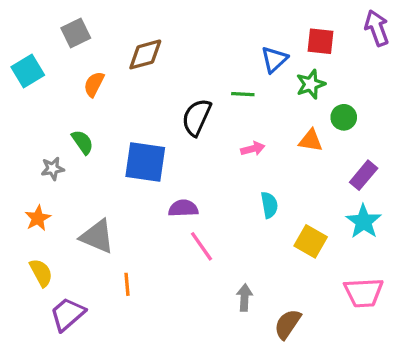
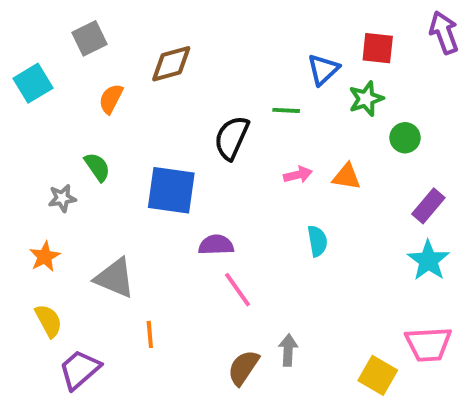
orange triangle: (311, 140) -> (347, 177), moved
yellow square: (311, 241) -> (378, 375), moved
brown semicircle: (288, 324) -> (243, 368), moved

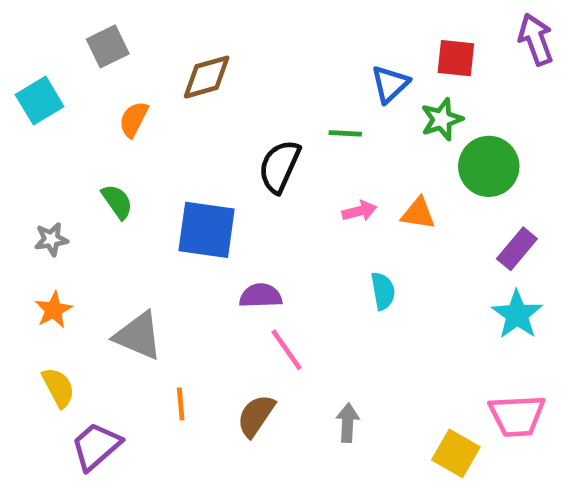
green circle: (405, 138) -> (489, 166), size x1.6
gray star: (62, 198) -> (51, 239), moved
brown semicircle: (243, 368) -> (256, 416), moved

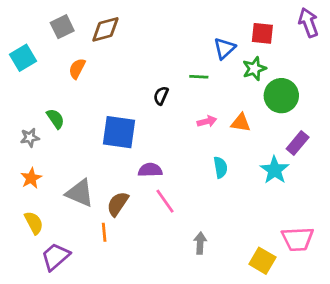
brown diamond: (207, 77) -> (105, 29), moved
black semicircle: (279, 166) -> (161, 96), size x0.6
green semicircle: (117, 202) -> (55, 119), moved
cyan star: (517, 315) -> (275, 170), moved
brown semicircle: (256, 416) -> (118, 204), moved

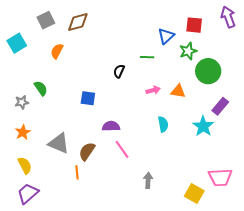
blue square: (119, 132) -> (88, 98), size x0.6
purple trapezoid: (55, 257) -> (28, 193), moved

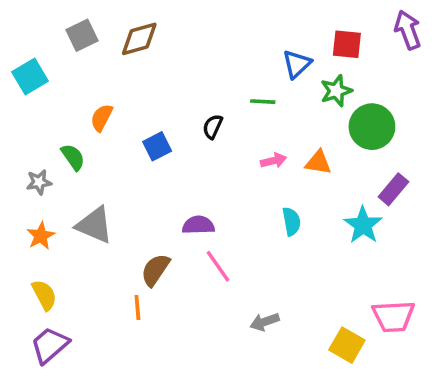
orange semicircle: (57, 51) -> (102, 118), moved
blue square: (88, 98) -> (157, 146), moved, turned -35
gray triangle: (59, 143) -> (94, 225), moved
gray arrow: (148, 180) -> (265, 322), turned -112

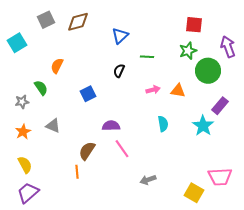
purple arrow: (408, 30) -> (228, 47), moved
blue triangle: (297, 64) -> (120, 36), moved
blue square: (157, 146) -> (88, 94), moved
gray triangle: (94, 225) -> (53, 126), size x0.7

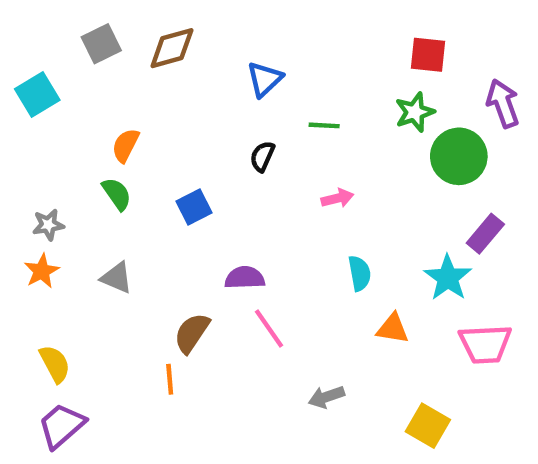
green semicircle: (41, 88) -> (117, 194), moved
orange triangle: (178, 91) -> (393, 329), moved
orange star: (23, 132) -> (42, 271), moved
pink trapezoid: (220, 177) -> (485, 344), moved

